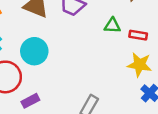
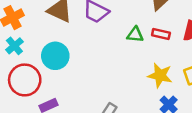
red rectangle: (138, 35) -> (161, 34), moved

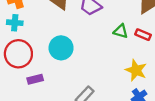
cyan cross: (14, 46) -> (15, 23), turned 35
cyan circle: (55, 56) -> (61, 48), moved

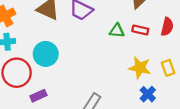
cyan circle: (61, 48) -> (46, 54), moved

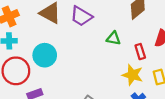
red rectangle: (140, 30) -> (140, 52), moved, turned 56

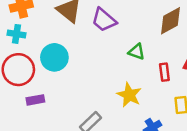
yellow star: (133, 75) -> (129, 95), moved

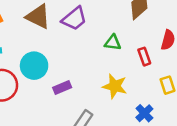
purple trapezoid: (104, 20) -> (74, 19), turned -68
purple rectangle: (35, 100) -> (62, 87), moved

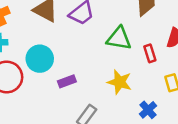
green triangle: (113, 43) -> (119, 38), size x1.5

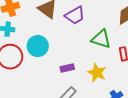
purple rectangle: (67, 81) -> (67, 68), moved

